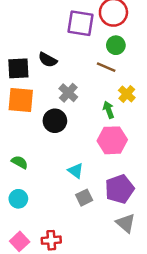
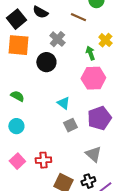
brown line: (106, 67) -> (78, 17), moved
black square: (18, 68) -> (16, 19), turned -36
gray triangle: (126, 223) -> (93, 154), moved

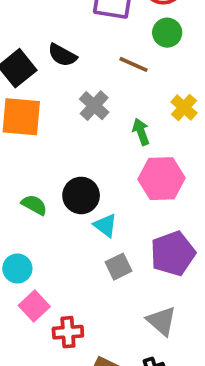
green arrow: (90, 53) -> (141, 132), moved
black circle: (46, 62) -> (81, 195), moved
green semicircle: (17, 96) -> (34, 205), moved
pink square: (17, 161) -> (34, 306), moved

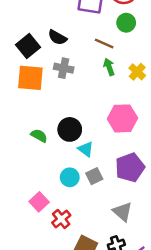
gray cross: (94, 106) -> (64, 68), moved, turned -30
green arrow: (141, 132) -> (109, 67), moved
cyan circle: (17, 268) -> (70, 177), moved
red cross: (68, 332) -> (61, 219), turned -36

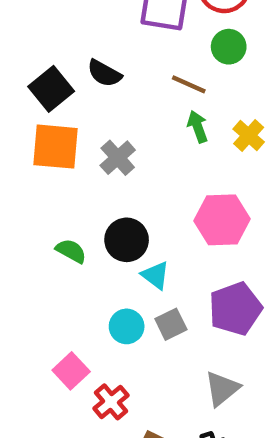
gray cross: (64, 68) -> (118, 158), moved, turned 36
gray triangle: (122, 212) -> (222, 389), turned 40

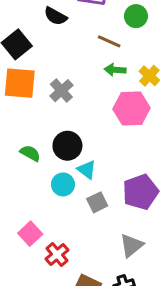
black semicircle: (104, 73) -> (56, 16), moved
green arrow: (198, 127) -> (115, 70), turned -66
pink hexagon: (222, 220) -> (131, 108), moved
cyan circle: (127, 326) -> (63, 184), moved

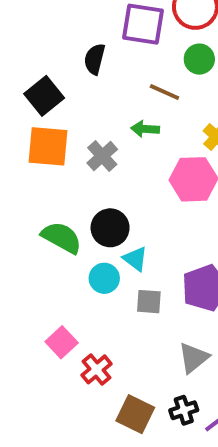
black semicircle: (56, 16) -> (95, 59), turned 75
green arrow: (115, 70) -> (145, 129), moved
green semicircle: (30, 153) -> (62, 238), size x1.5
gray square: (97, 202) -> (149, 302), turned 30

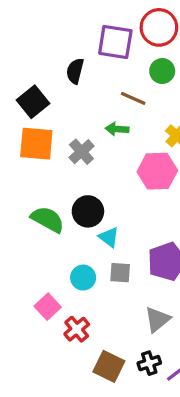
cyan circle: (104, 278) -> (83, 278), moved

